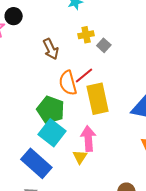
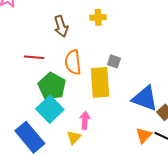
gray square: (104, 45) -> (114, 61), moved, turned -32
red line: (84, 75) -> (34, 57), moved, turned 36
pink arrow: (88, 139) -> (85, 120), size x0.7

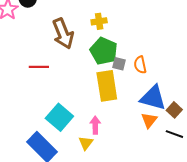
brown arrow: (61, 26) -> (63, 34), size x1.4
orange semicircle: (73, 62) -> (140, 65), moved, size x0.7
green pentagon: (52, 86) -> (104, 51), moved
orange triangle: (144, 135) -> (149, 120), moved

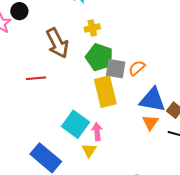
gray square: (119, 64) -> (116, 69), size x1.5
orange semicircle: (140, 65) -> (137, 68), turned 66
cyan square: (59, 117) -> (75, 124), moved

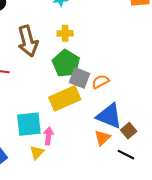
yellow rectangle: (105, 92) -> (65, 98), turned 68
cyan square: (75, 124) -> (29, 124), turned 36

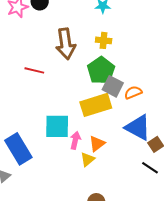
orange triangle: (102, 138) -> (97, 144), moved
yellow triangle: (37, 152) -> (88, 159), moved

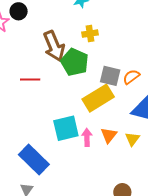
green pentagon: (101, 70) -> (75, 62), moved
yellow triangle: (88, 159) -> (132, 139), moved

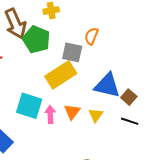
orange semicircle: (131, 77) -> (91, 36), moved, turned -30
cyan square: (66, 128) -> (29, 106), turned 32

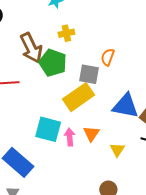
yellow triangle: (96, 115) -> (117, 150), moved

